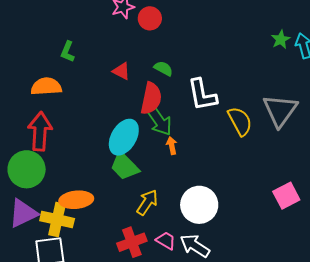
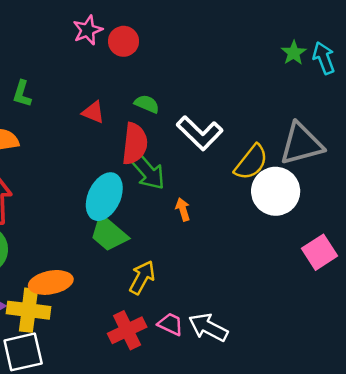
white L-shape: (202, 95) -> (200, 133), turned -30
gray triangle: (280, 111) -> (301, 144), turned 45
yellow semicircle: (240, 121) -> (251, 162), turned 72
orange arrow: (172, 146) -> (183, 209), moved
white circle: (199, 205) -> (276, 191), moved

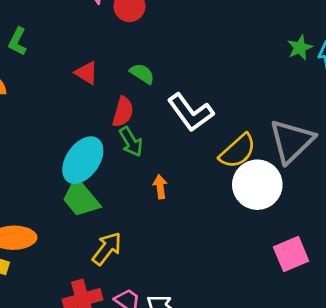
red semicircle: (135, 144) -> (123, 112), size x0.7
gray triangle: (301, 144) -> (292, 141), turned -39
green arrow: (147, 171) -> (131, 142), size x0.7

